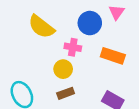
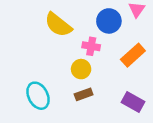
orange rectangle: (113, 56) -> (133, 55), turned -60

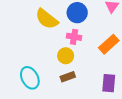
blue circle: (109, 21) -> (77, 13), moved
purple rectangle: (133, 102) -> (109, 83), turned 66

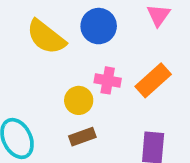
pink cross: (74, 37) -> (108, 80), moved

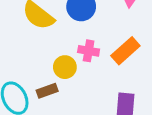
brown rectangle: (82, 137) -> (47, 91), moved

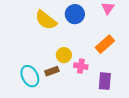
pink cross: (89, 51) -> (81, 66), moved

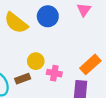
orange rectangle: (105, 44) -> (90, 64), moved

